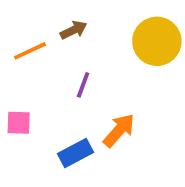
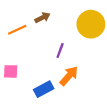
purple line: (83, 85) -> (60, 51), moved

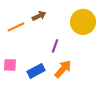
blue rectangle: (44, 89) -> (36, 71), moved

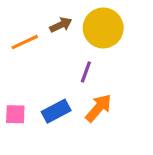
yellow circle: (83, 22) -> (103, 28), moved
pink square: (10, 65) -> (15, 114), moved

